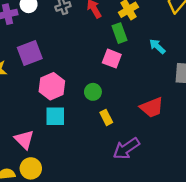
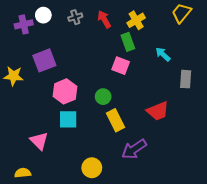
yellow rectangle: (106, 117) -> (116, 120), size x1.5
yellow circle: (31, 168) -> (92, 168), moved

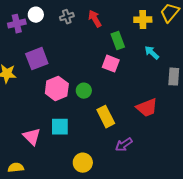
yellow cross: (136, 20) -> (143, 20), moved, turned 30
green circle: (103, 97) -> (84, 91), moved
cyan square: (68, 119) -> (60, 127), moved
purple arrow: (134, 149) -> (124, 145), size x0.7

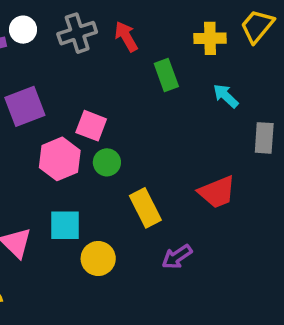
gray cross: (67, 17) -> (77, 33), size x1.5
pink square: (111, 64) -> (91, 126), moved
yellow circle: (83, 163) -> (98, 259), moved

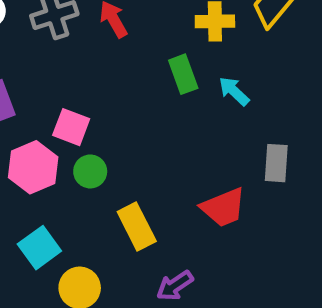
green rectangle: (166, 75) -> (183, 74), moved
gray rectangle: (264, 138) -> (276, 163), moved
cyan square: (65, 225) -> (39, 248), turned -36

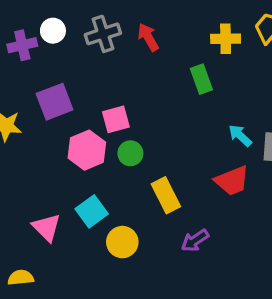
cyan arrow: (234, 91) -> (240, 136), moved
pink square: (71, 127) -> (116, 119), turned -36

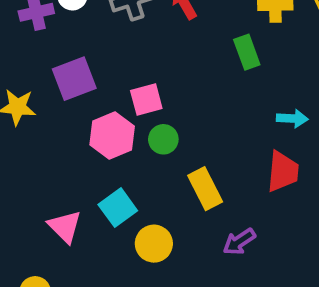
cyan arrow: (240, 136) -> (292, 118), turned 140
red trapezoid: (232, 181) -> (283, 172), turned -63

